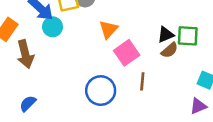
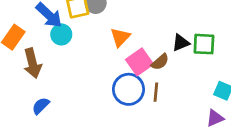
brown semicircle: (170, 50) -> (160, 62), moved
blue circle: (101, 91) -> (128, 89), moved
blue semicircle: (28, 104) -> (41, 106), moved

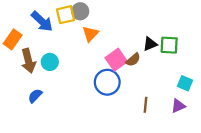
cyan circle: (61, 34) -> (50, 62), moved
orange triangle: (120, 37) -> (90, 34), moved
brown line: (156, 92) -> (146, 105), moved

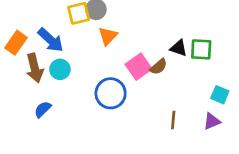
blue arrow: (42, 21) -> (51, 40), moved
black triangle: (150, 44) -> (179, 48), turned 42
blue circle: (107, 82) -> (111, 93), moved

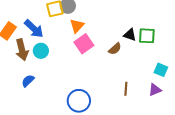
pink square: (139, 67) -> (84, 44), moved
blue circle: (111, 93) -> (79, 101), moved

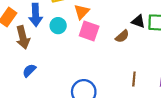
blue arrow: (34, 29) -> (36, 15), turned 45
pink square: (84, 44) -> (89, 31), turned -36
cyan circle: (41, 51) -> (58, 26), moved

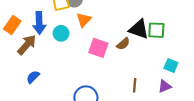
black triangle: (138, 21) -> (139, 29), size x1.5
pink square: (89, 31) -> (98, 48), moved
brown arrow: (23, 37) -> (27, 45), turned -125

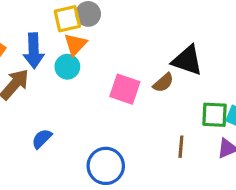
orange triangle: (84, 20) -> (75, 44), moved
green square: (156, 30) -> (214, 115), moved
blue semicircle: (33, 77) -> (42, 139), moved

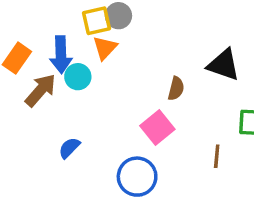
cyan circle: (67, 67) -> (78, 77), moved
brown semicircle: (163, 83) -> (176, 89), moved, turned -35
pink square: (125, 89) -> (157, 127), moved, turned 32

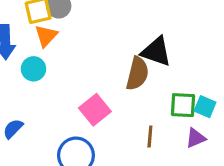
cyan circle: (78, 77) -> (33, 69), moved
brown semicircle: (176, 89) -> (137, 74), moved, size x1.5

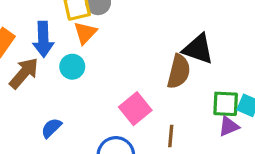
brown line: (150, 137) -> (171, 136), moved
purple triangle: (196, 138) -> (229, 126), moved

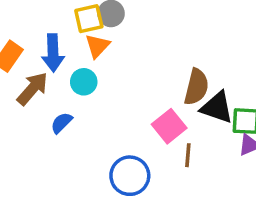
black triangle: (198, 49) -> (217, 107), moved
pink square: (135, 109) -> (169, 126), moved
blue semicircle: (51, 128) -> (62, 123), moved

